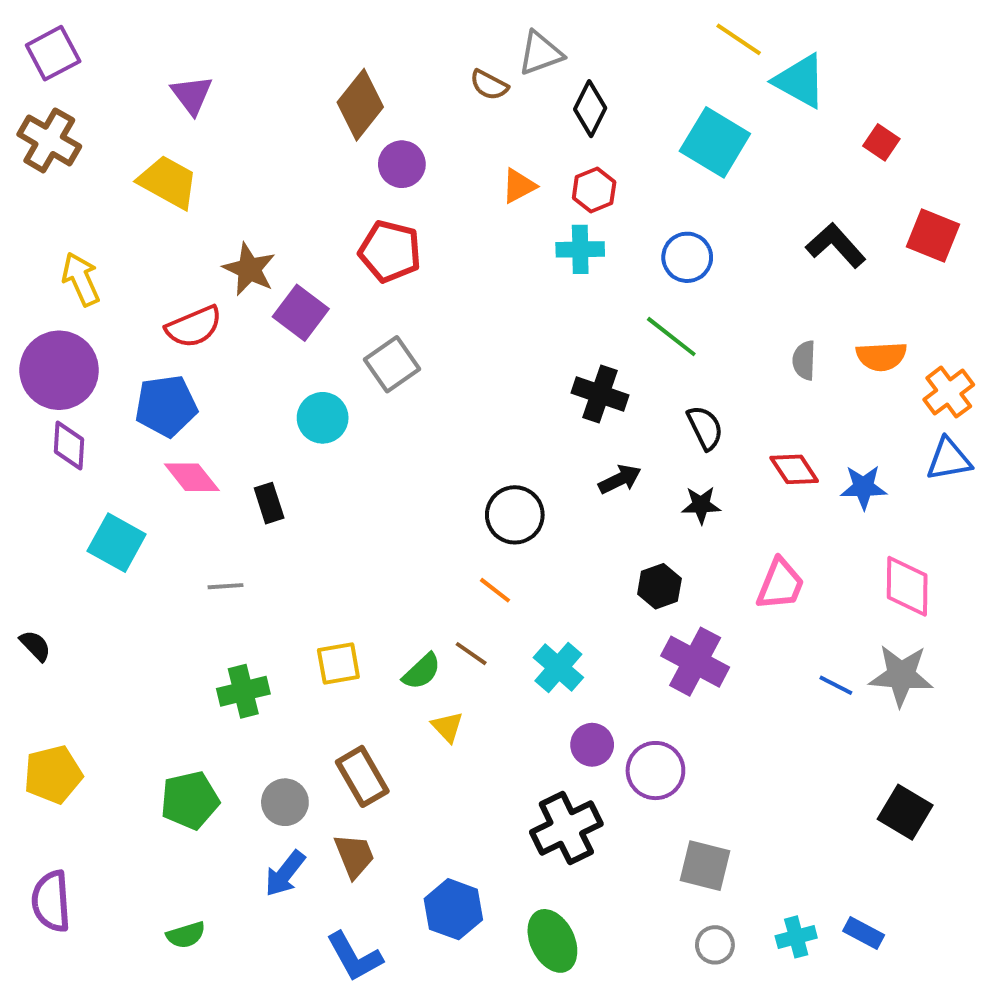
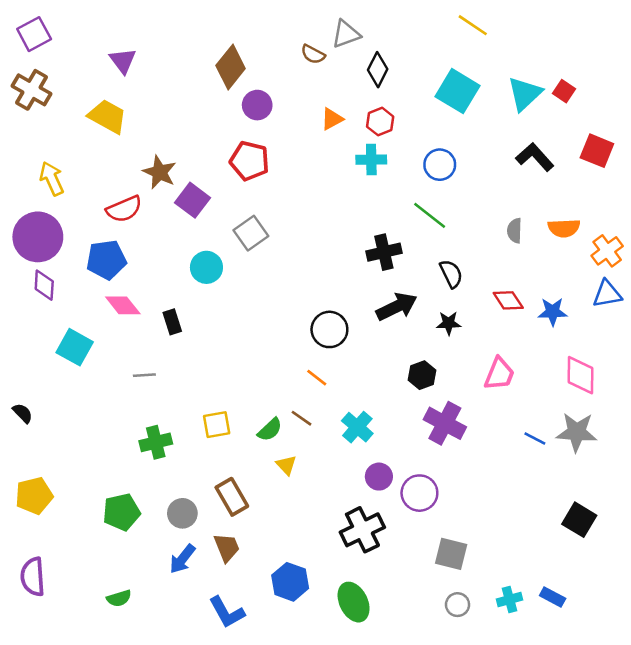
cyan triangle: (800, 81) -> (525, 94), moved, turned 48
black cross: (600, 394) -> (384, 252), turned -32
black arrow: (620, 479) -> (397, 307), size x1.5

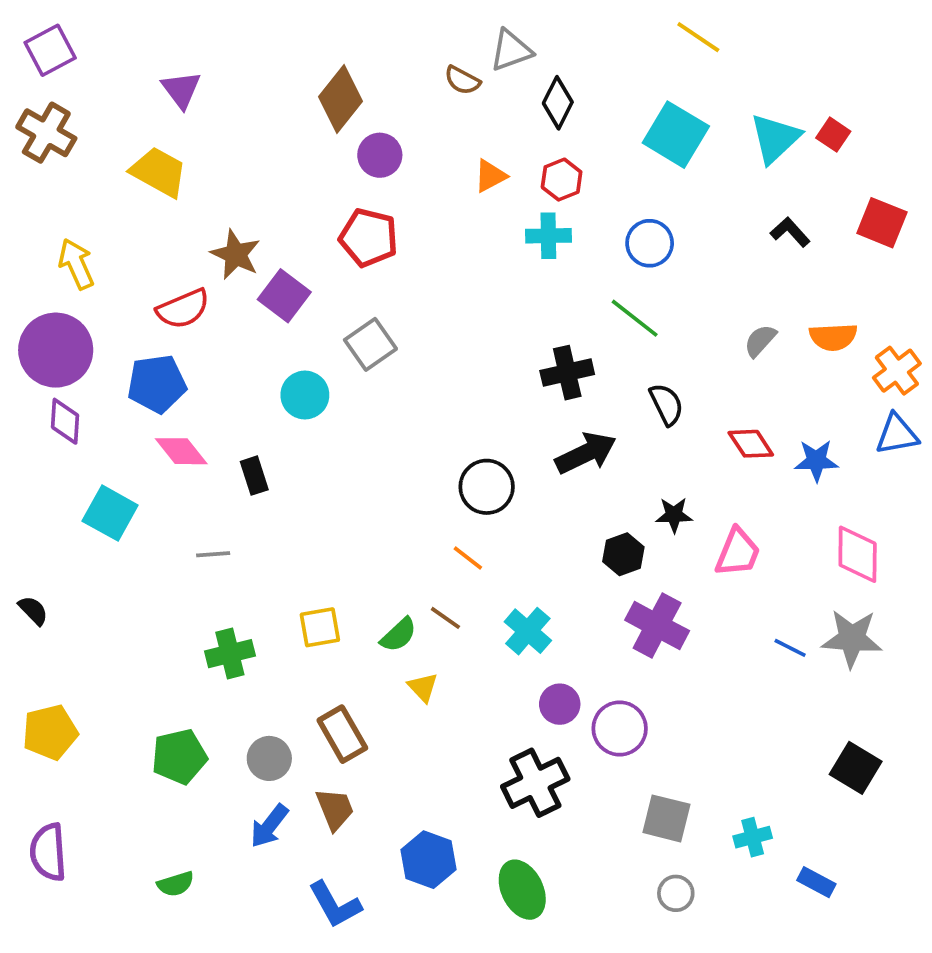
black L-shape: (535, 157) -> (790, 232), size x0.7
gray semicircle: (515, 231) -> (760, 341), turned 40
black star: (449, 323) -> (674, 515), moved
cyan cross: (509, 600) -> (753, 837), moved

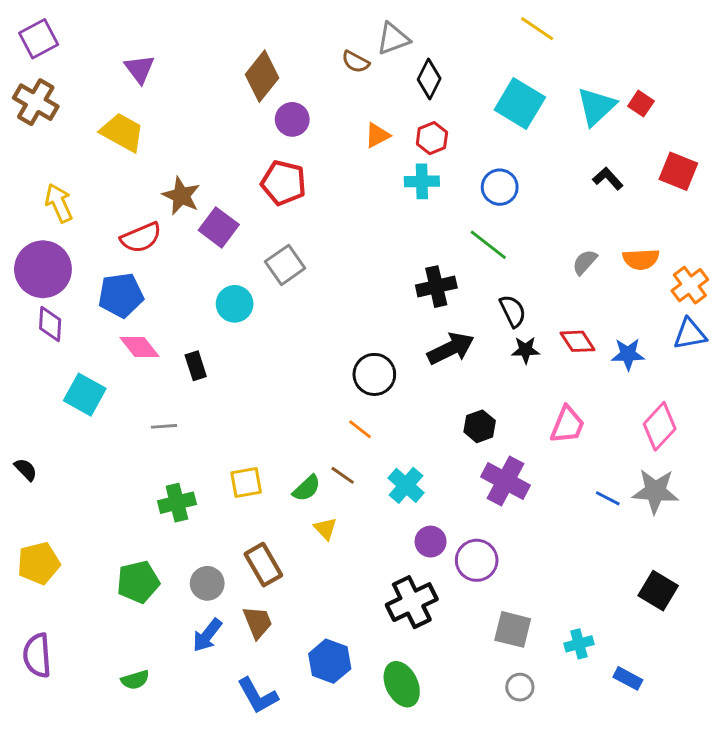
black star: (674, 515) -> (526, 350), moved
pink diamond: (858, 554) -> (660, 426), turned 42

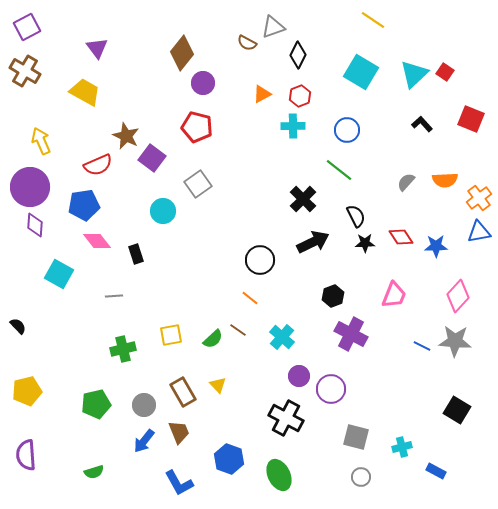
black cross: (436, 287) -> (303, 199), turned -32
yellow triangle: (325, 529) -> (218, 385), moved
black cross: (412, 602) -> (286, 418), turned -36

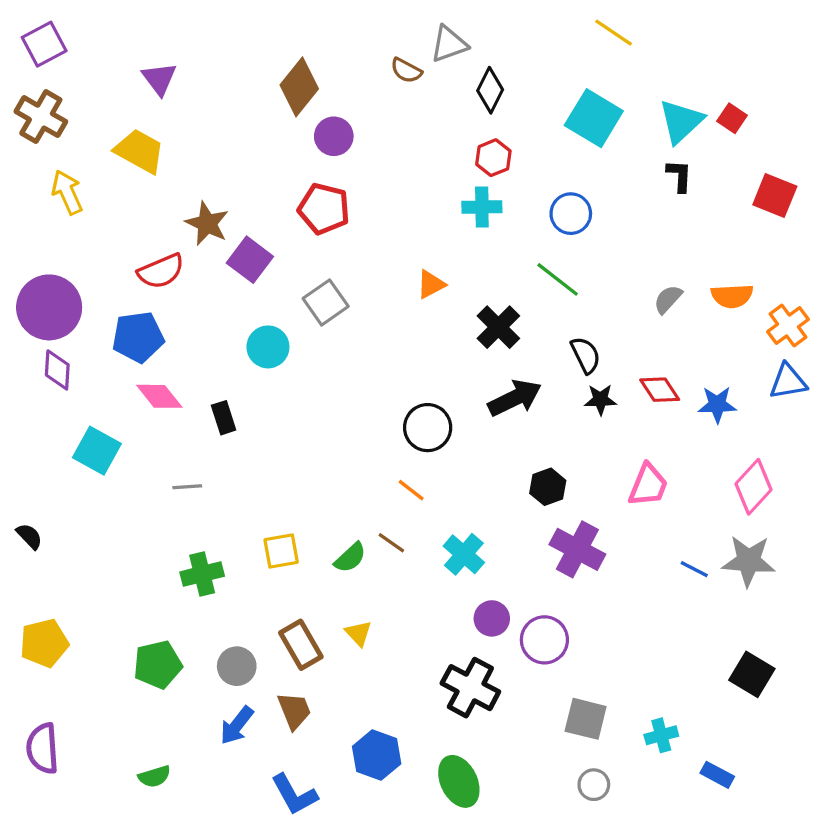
orange triangle: (262, 94) -> (431, 284), moved
black L-shape: (422, 124) -> (679, 176), moved, turned 45
yellow arrow: (41, 141) -> (67, 192), moved

